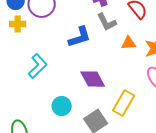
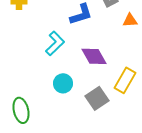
cyan L-shape: (38, 66) -> (55, 43), moved

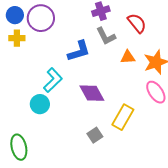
cyan circle: (63, 83) -> (40, 104), moved
gray square: (97, 98) -> (95, 135), size x0.7

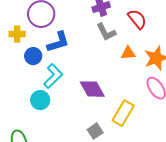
blue circle: (15, 15) -> (33, 56), moved
blue L-shape: (79, 51) -> (58, 42), moved

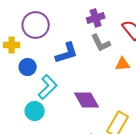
blue L-shape: (58, 42) -> (67, 53), moved

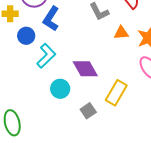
blue L-shape: (67, 53) -> (51, 19), moved, turned 140
cyan circle: (35, 111) -> (60, 89), moved

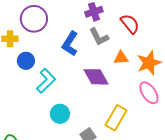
blue L-shape: (51, 19) -> (70, 44), moved
purple diamond: (85, 69) -> (96, 77), moved

